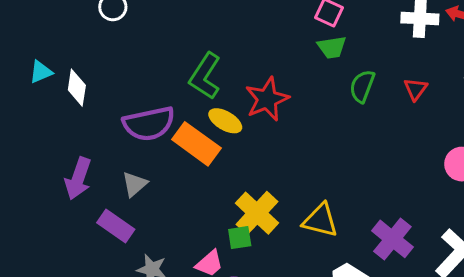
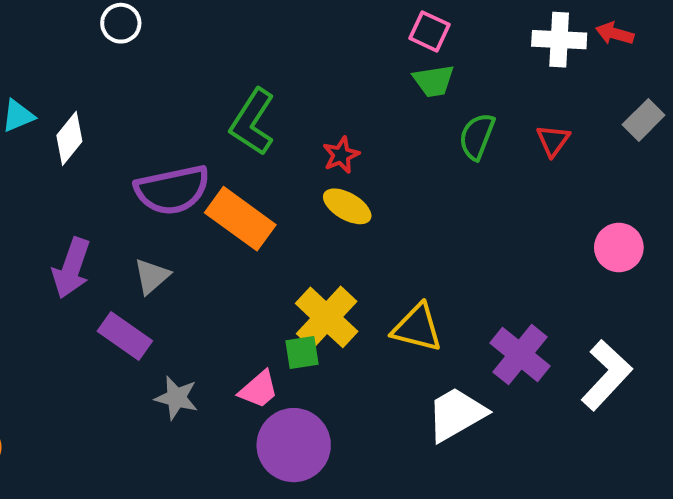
white diamond: (77, 88) -> (69, 138), turned 30
red star: (267, 99) -> (341, 155), size x0.6
yellow ellipse: (225, 121) -> (347, 206), moved

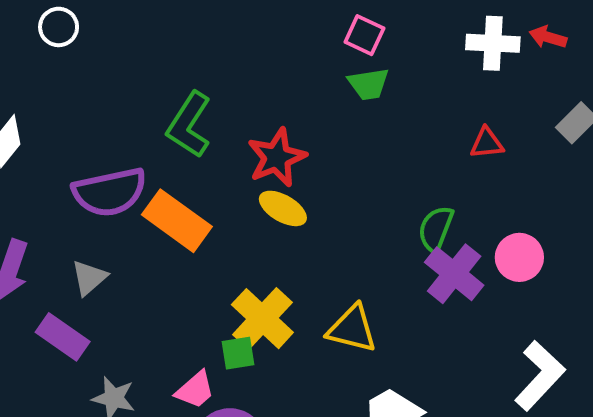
green semicircle: (477, 136) -> (436, 229), moved
red triangle: (553, 140) -> (487, 143), turned 48
red star: (341, 155) -> (277, 157), size x1.6
pink circle: (619, 248) -> (519, 257), moved
purple cross: (520, 355) -> (454, 274), moved

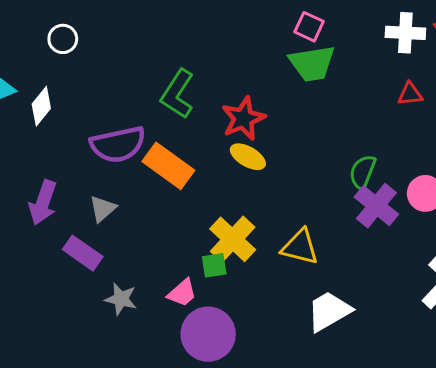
white circle: (59, 27) -> (63, 39), moved
green trapezoid: (368, 84) -> (312, 63), size x1.5
red triangle: (487, 143) -> (410, 94), moved

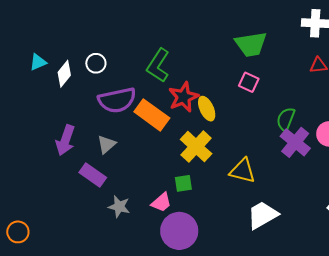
pink square: (309, 27) -> (249, 82), moved
white circle: (63, 39) -> (96, 63), moved
red star: (243, 118) -> (183, 97), moved
yellow ellipse: (248, 157) -> (207, 109), turned 35
yellow cross: (233, 239) -> (196, 147), moved

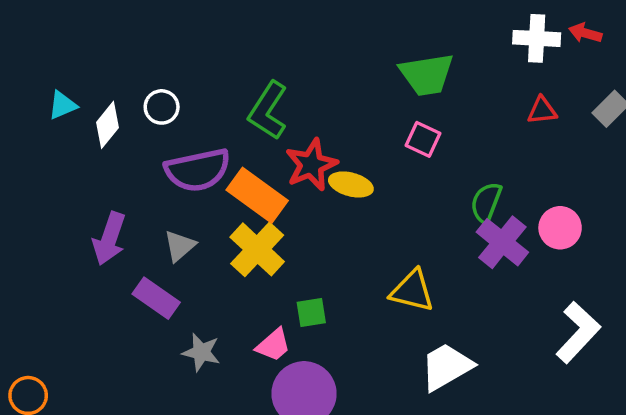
yellow ellipse: (207, 109) -> (351, 184), turned -50
yellow cross: (196, 147) -> (257, 249), moved

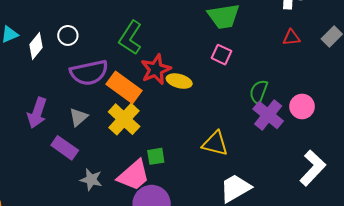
pink trapezoid: (273, 345) -> (134, 175), size x1.6

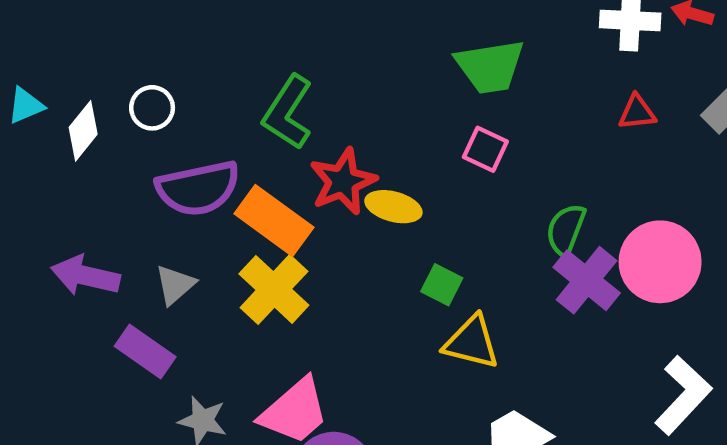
pink circle: (302, 106) -> (660, 262), size x1.5
purple arrow: (37, 113) -> (85, 276), turned 84
green square: (156, 156) -> (442, 285), moved, turned 36

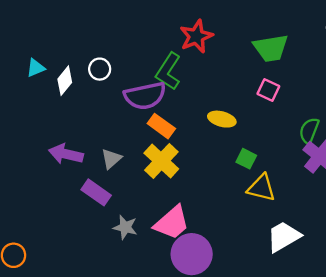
red star: (343, 181) -> (196, 36), moved
purple semicircle: (198, 188) -> (145, 96), moved
orange rectangle: (274, 220) -> (161, 126), size x0.7

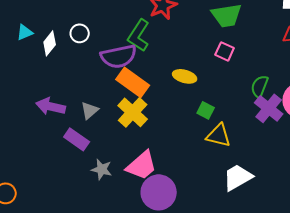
orange rectangle: (161, 126) -> (133, 82), size x1.4

